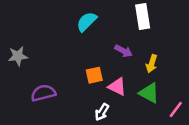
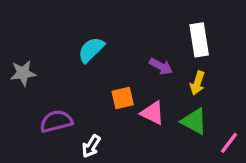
white rectangle: (143, 17) -> (199, 40), moved
cyan semicircle: (87, 22) -> (91, 50), moved
white arrow: (102, 112) -> (91, 146), moved

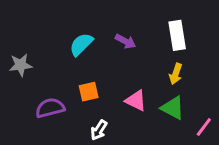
purple arrow: (161, 66) -> (125, 41), moved
orange square: (123, 98) -> (89, 92), moved
white arrow: (91, 146) -> (99, 130), moved

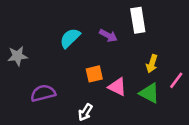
white rectangle: (177, 35) -> (138, 20), moved
orange square: (89, 92) -> (94, 74), moved
pink line: (204, 127) -> (176, 80), moved

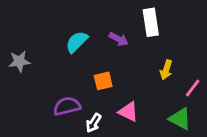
pink triangle: (117, 87) -> (128, 112), moved
purple semicircle: (43, 93) -> (67, 106), moved
green triangle: (149, 93) -> (180, 119), moved

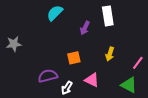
purple arrow: (119, 39) -> (85, 28), turned 88
cyan semicircle: (77, 42) -> (55, 13), moved
yellow arrow: (166, 70) -> (110, 54), moved

